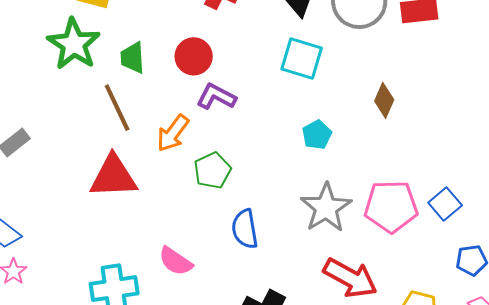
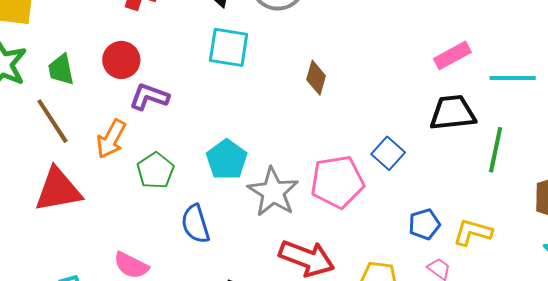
cyan pentagon: (317, 135) -> (227, 160), moved, size x1.4
blue square: (445, 204) -> (388, 153), moved

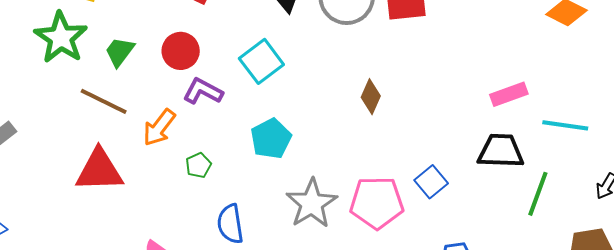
cyan square: (229, 47) -> (261, 61), moved, turned 36
green trapezoid: (61, 70) -> (120, 52), turned 40
brown line: (52, 121) -> (104, 101), turned -39
cyan pentagon: (227, 160) -> (271, 139), moved
green pentagon: (155, 171) -> (198, 165), size x0.7

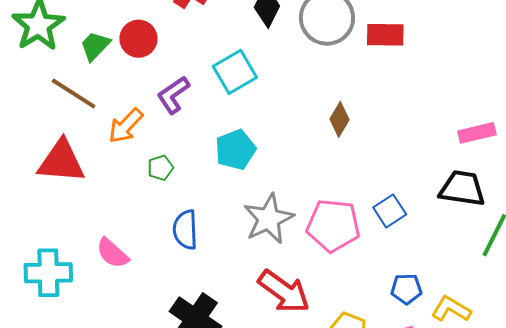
red circle: (181, 51) -> (138, 39), moved
purple L-shape: (203, 91) -> (173, 95), turned -69

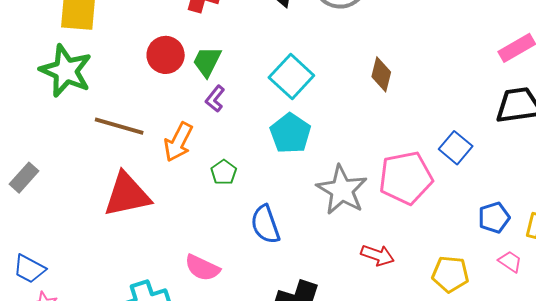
green trapezoid: (95, 46) -> (207, 62), moved
cyan square: (235, 72) -> (291, 76), moved
purple L-shape: (173, 95) -> (215, 99), size x0.7
red arrow: (284, 291) -> (377, 255), size x0.6

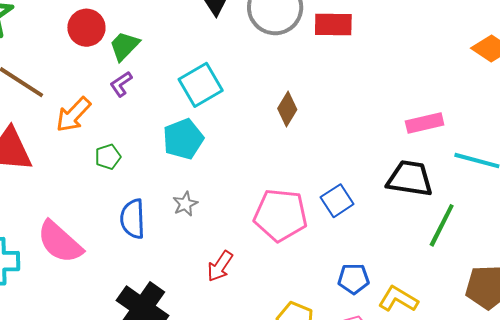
gray star: (342, 190) -> (185, 204), moved, size x0.5
red arrow: (377, 255) -> (220, 266), moved, turned 88
pink semicircle: (202, 268) -> (60, 242), size x1.4

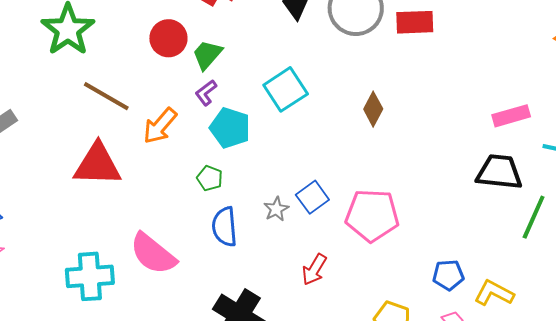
cyan pentagon: (183, 139) -> (230, 128), moved, turned -30
green pentagon: (108, 157) -> (210, 178), moved, turned -30
blue square: (337, 201) -> (312, 197), moved

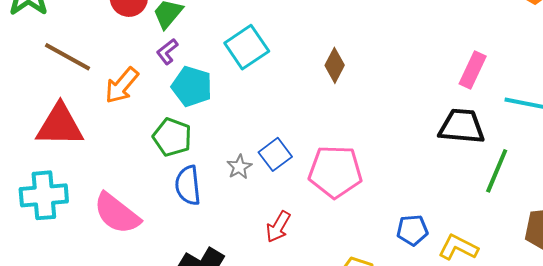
pink rectangle: (511, 116) -> (473, 70), turned -48
green pentagon: (210, 178) -> (172, 137), size x1.5
cyan cross: (90, 276) -> (44, 195), moved

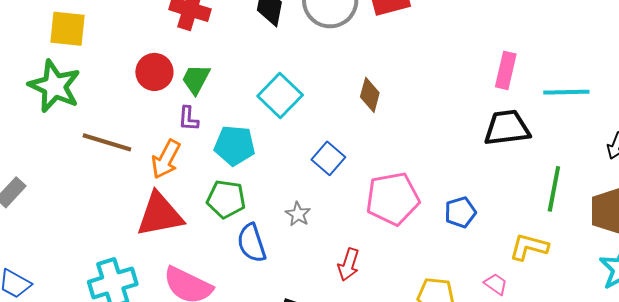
purple L-shape: (167, 52) -> (188, 119), moved, turned -36
red triangle: (60, 125) -> (160, 215), moved
blue square: (275, 154) -> (328, 158), moved
green line: (497, 171) -> (554, 189), moved
blue pentagon: (412, 230) -> (460, 212), moved

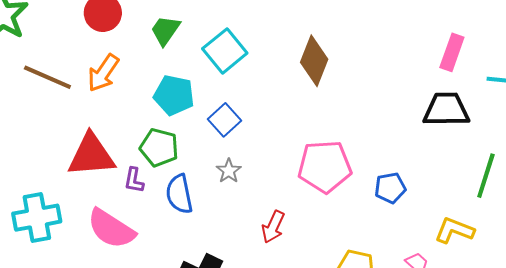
green trapezoid: (196, 79) -> (165, 30), moved
brown diamond: (370, 95) -> (314, 61), size x1.4
purple L-shape: (188, 119) -> (134, 180), moved
blue square: (328, 158) -> (224, 120), moved
orange arrow: (166, 159) -> (103, 73), moved

